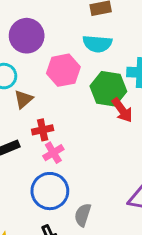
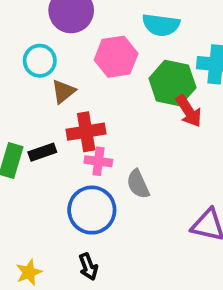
red cross: (43, 130) -> (86, 132), size x1.4
pink cross: (53, 153) -> (98, 161), turned 36
gray semicircle: (83, 215) -> (138, 184), moved, turned -45

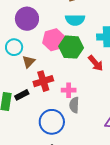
green hexagon: (172, 83) -> (71, 47), moved
pink cross: (98, 161) -> (69, 90), moved
gray semicircle: (138, 184) -> (74, 105), turned 35

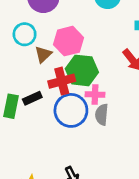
pink hexagon: (54, 40) -> (69, 41), moved
green hexagon: (71, 47) -> (82, 70), moved
blue circle: (52, 122) -> (71, 110), moved

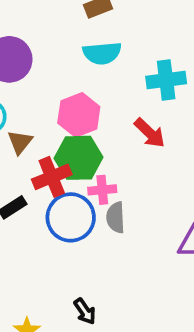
pink hexagon: (69, 41) -> (79, 115), moved

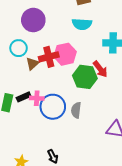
green hexagon: (79, 158) -> (85, 77), moved
red cross: (52, 177) -> (49, 57), moved
pink cross: (102, 190) -> (37, 98), moved

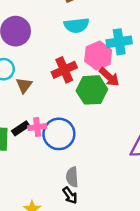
pink hexagon: (65, 54) -> (98, 55), moved
red cross: (49, 57) -> (64, 70), moved
gray semicircle: (76, 110) -> (72, 177), moved

